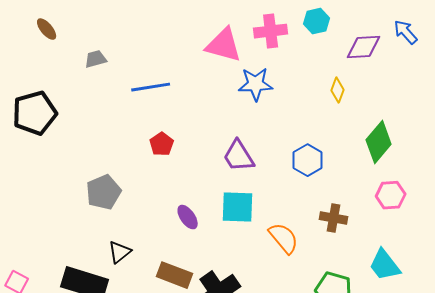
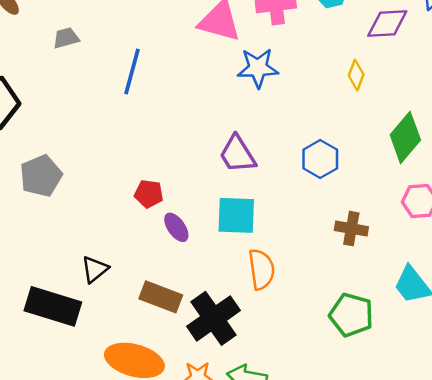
blue line: (151, 87) -> (132, 72), turned -66
red pentagon: (162, 144) -> (149, 194), moved, turned -30
gray pentagon: (104, 192) -> (41, 176), moved
orange semicircle: (284, 238) -> (261, 269), moved, turned 32

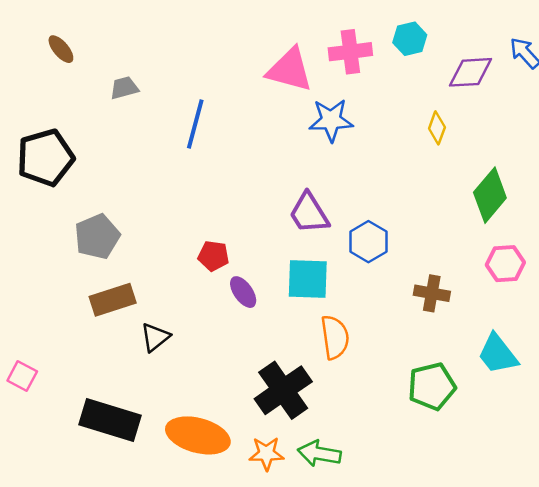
blue hexagon: (320, 159) -> (368, 242), moved
brown rectangle: (161, 297) -> (113, 300), moved, turned -39
black rectangle: (53, 306) -> (110, 420), moved
green pentagon: (351, 315) -> (432, 386), turned -30

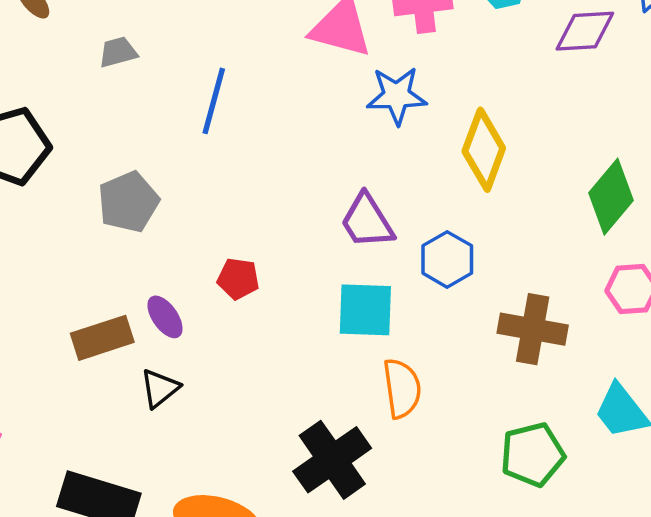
yellow diamond: (437, 128) -> (484, 150), moved, size x1.8
gray pentagon: (97, 236) -> (128, 202), moved
purple ellipse: (243, 292) -> (165, 317), moved
brown cross: (432, 293) -> (533, 329), size x1.4

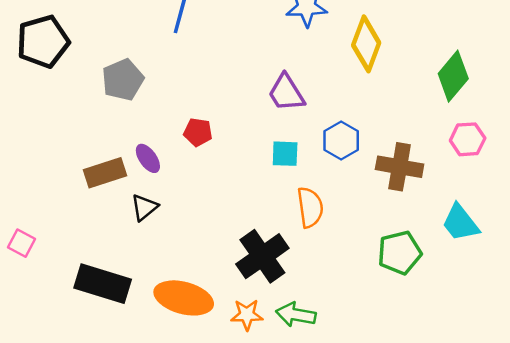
blue hexagon: (447, 259) -> (341, 141), moved
cyan square: (365, 310) -> (285, 154), size x0.7

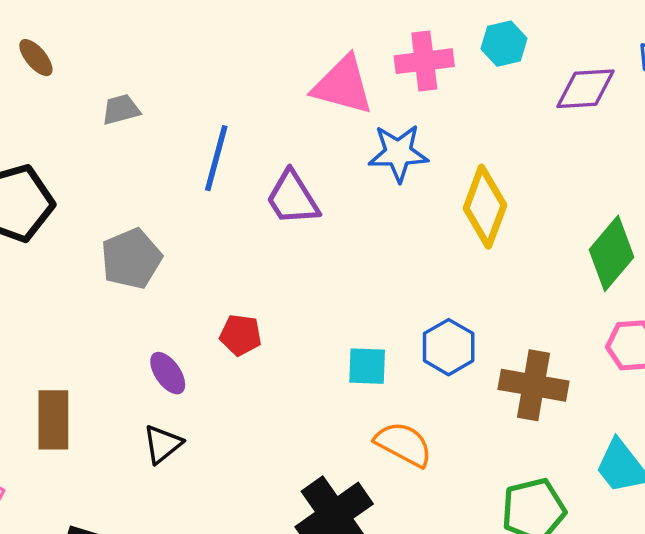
purple trapezoid: (286, 93) -> (293, 198), moved
brown rectangle: (105, 173) -> (53, 420), moved, turned -72
orange semicircle: (310, 207) -> (403, 444), turned -54

